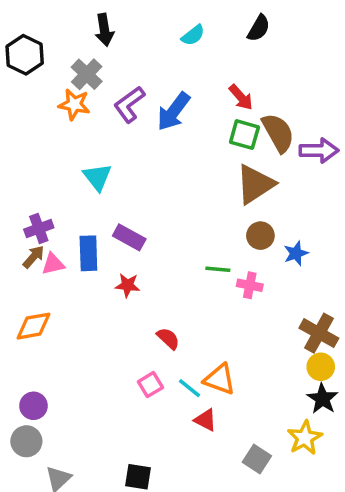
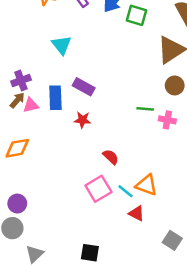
green square: (244, 135) -> (137, 15), moved
pink square: (150, 385) -> (98, 189), size x1.5

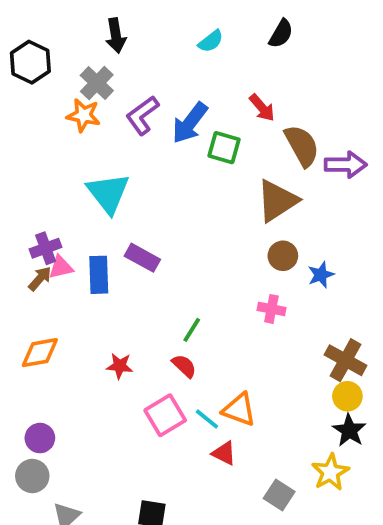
cyan triangle: (62, 45) -> (108, 193), size x1.4
pink triangle: (31, 105) -> (61, 267), moved
green line: (145, 109) -> (192, 330), moved, turned -63
red star: (82, 120) -> (120, 366), moved

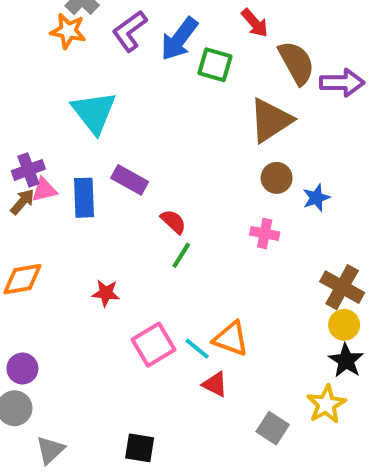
red semicircle: (184, 366) -> (173, 222), moved

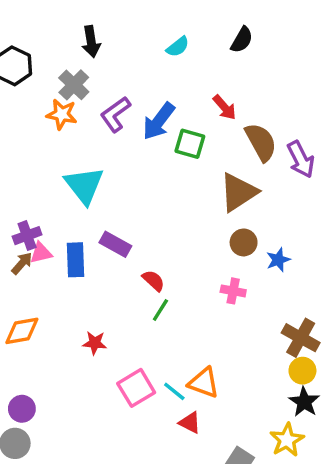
purple arrow: (342, 83) -> (301, 159), turned 63

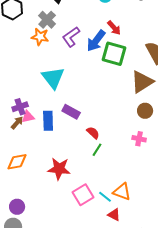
red arrow: (225, 107) -> (114, 28), moved
green square: (190, 144) -> (114, 54), size x1.4
red star: (95, 343) -> (59, 169), size x1.6

